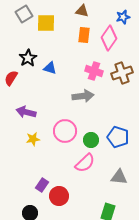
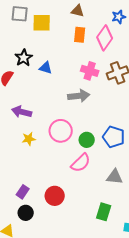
gray square: (24, 14) -> (20, 14), turned 36
purple rectangle: (42, 185) -> (23, 192), moved

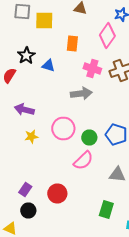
orange rectangle: (80, 35) -> (72, 44), moved

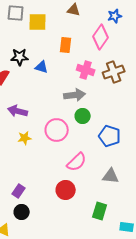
black star: (26, 56) -> (20, 57), turned 30
green circle: (89, 138) -> (83, 116), moved
red circle: (57, 194) -> (66, 190), moved

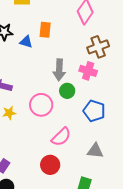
orange rectangle: (66, 45) -> (45, 30), moved
pink cross: (86, 70) -> (88, 71), moved
gray arrow: (75, 95) -> (59, 70), turned 100

